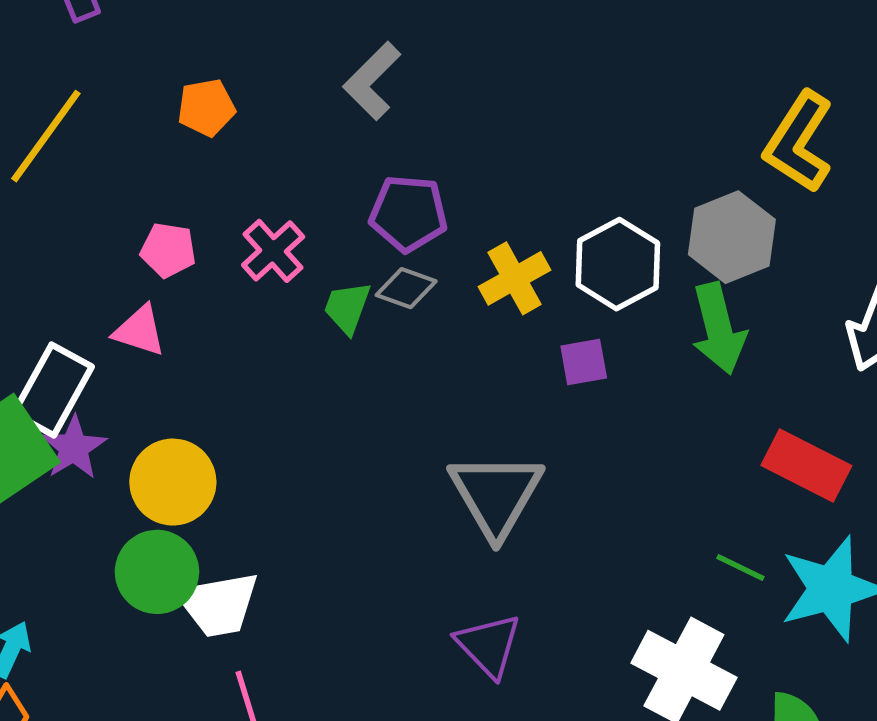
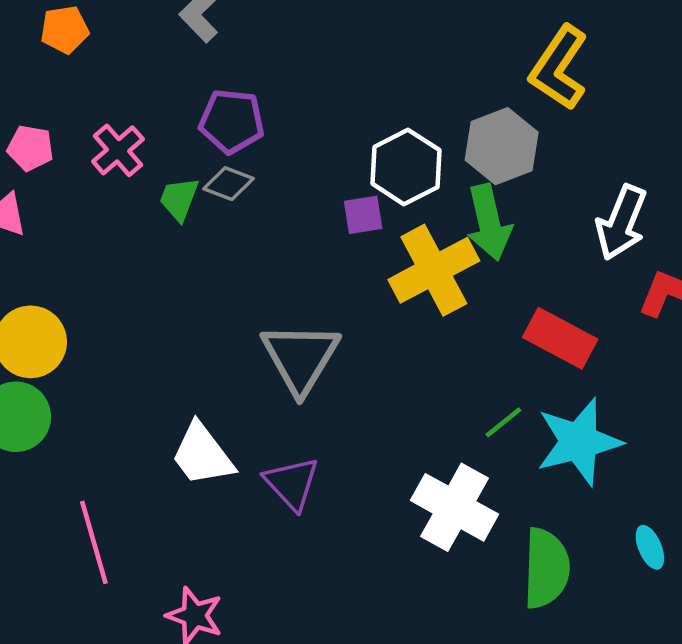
yellow cross: (515, 278) -> (434, 270), moved, size x1.5
purple square: (584, 362) -> (363, 215), moved
green line: (740, 567) -> (503, 422), turned -66
white trapezoid: (218, 604) -> (202, 455), moved, turned 62

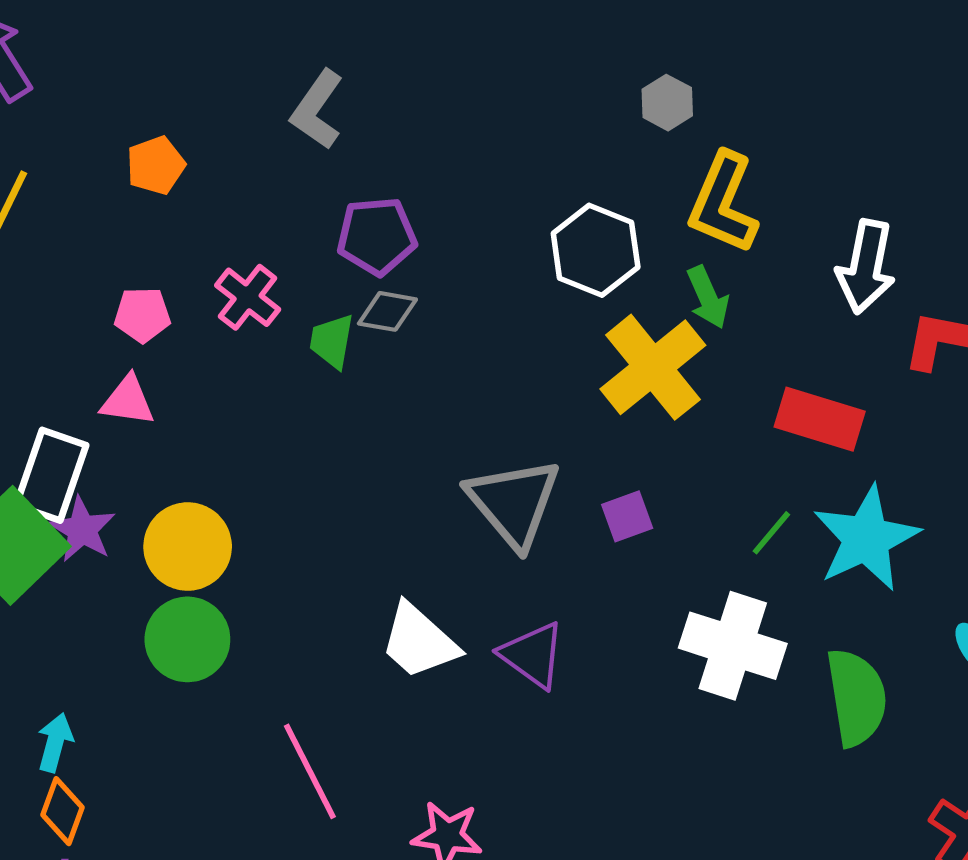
yellow L-shape: (559, 68) -> (723, 203), moved
gray hexagon: (502, 146) -> (667, 103), moved, size x0.6
purple square: (363, 215) -> (627, 516), moved
green arrow: (489, 222) -> (708, 297), size x0.7

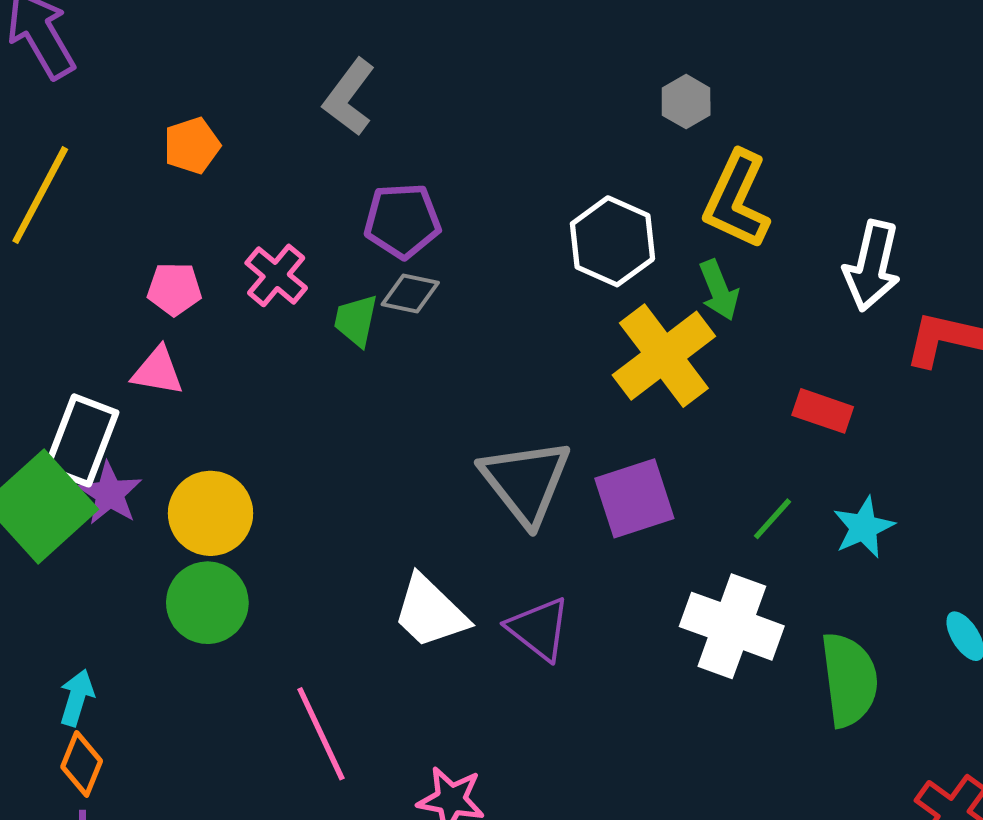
red rectangle: (820, 419) -> (823, 411), size x0.7
purple square: (627, 516) -> (634, 498), size x1.6
cyan star: (866, 538) -> (864, 527), size x0.6

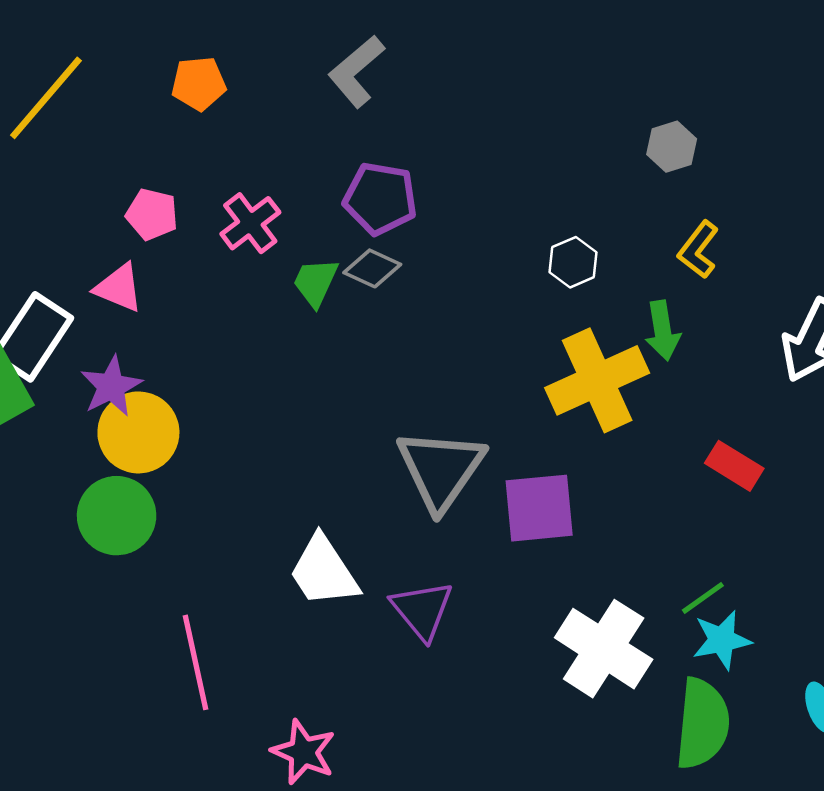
yellow L-shape: (737, 200) -> (698, 250), size x0.6
white hexagon: (612, 241) -> (573, 262), size x0.6
purple star: (110, 493) -> (111, 386), moved
green line: (773, 519) -> (703, 598), moved
cyan star: (864, 527) -> (722, 640), moved

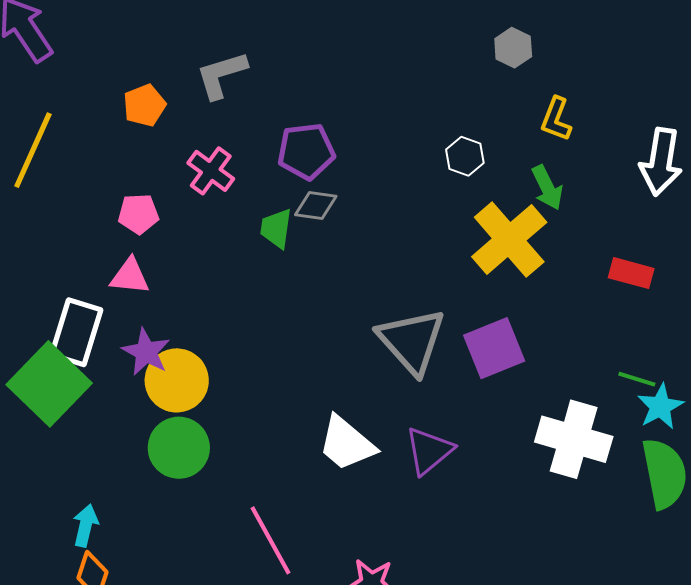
gray L-shape: (356, 71) -> (221, 75), moved, turned 40
pink cross: (250, 223) -> (211, 171), moved
green line: (703, 598) -> (637, 379), turned 69
purple triangle: (422, 610) -> (429, 451), turned 46

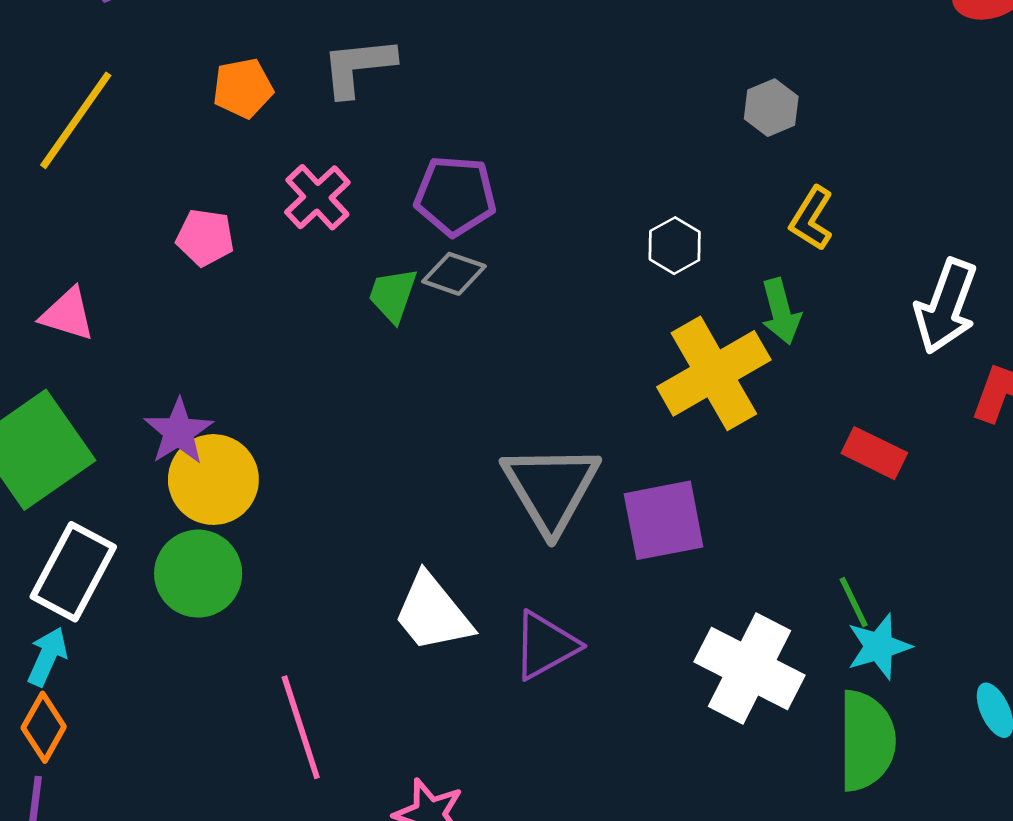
pink triangle: (130, 276) -> (68, 314), moved
white rectangle: (76, 332) -> (73, 572), moved
green line: (637, 379) -> (854, 602), turned 36

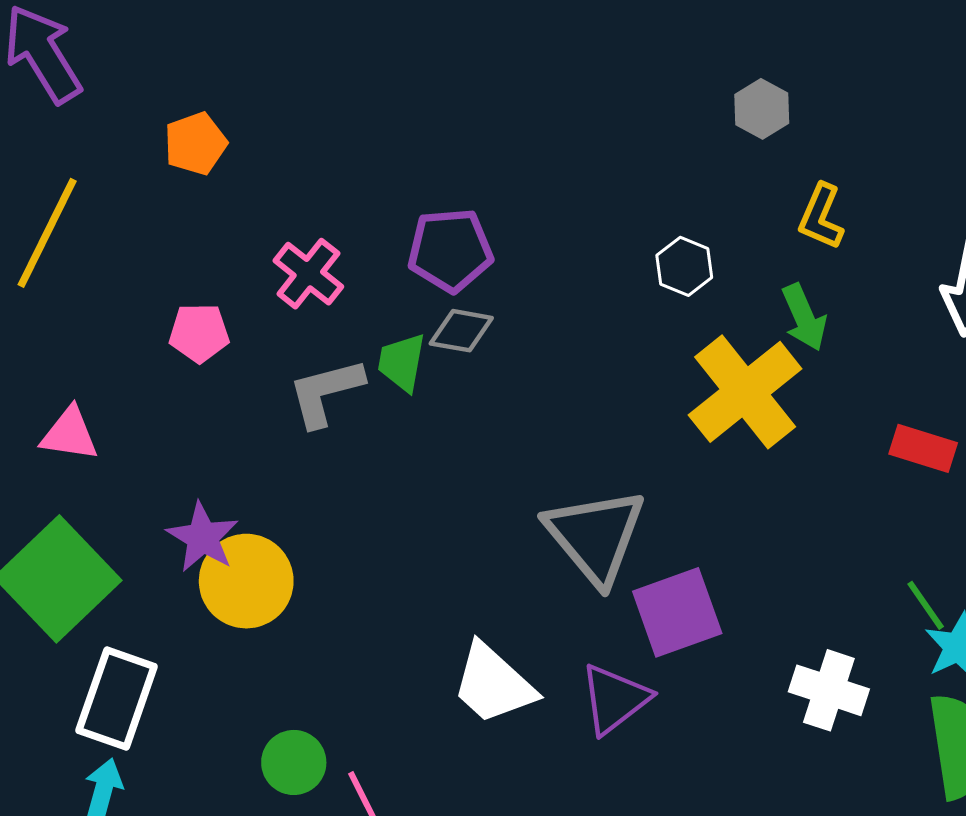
gray L-shape: (358, 67) -> (326, 392), moved
orange pentagon: (243, 88) -> (195, 144), moved
purple square: (664, 520) -> (677, 612), moved
green circle: (198, 574) -> (294, 762), moved, size x0.7
white cross: (749, 668) -> (829, 690), size x0.7

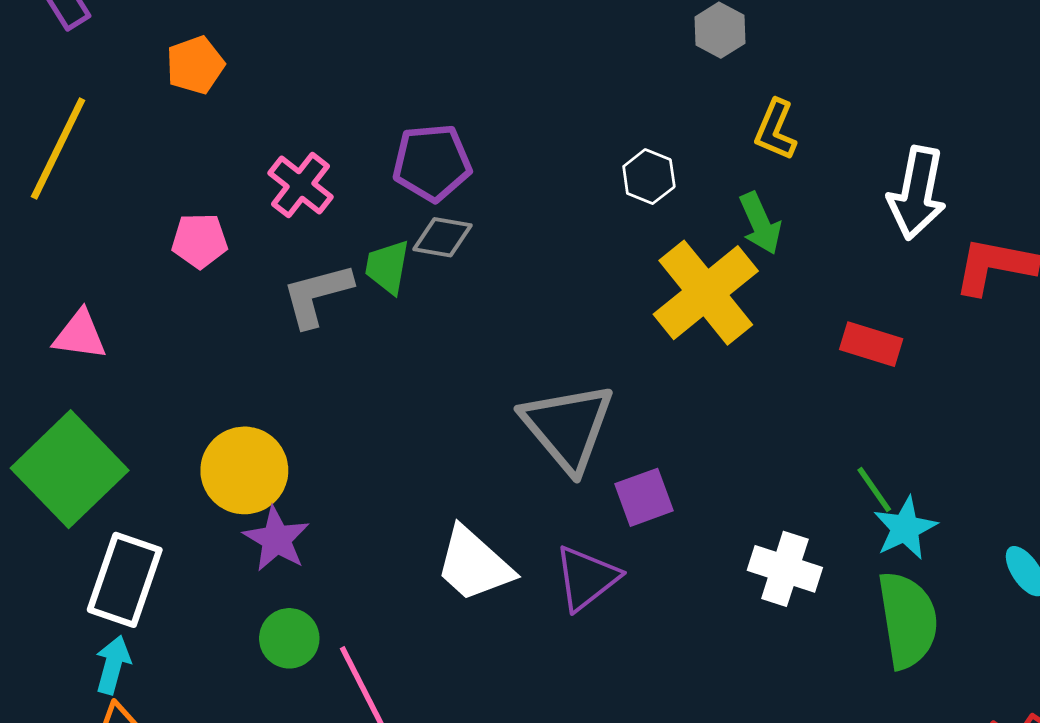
purple star: (203, 537) -> (276, 539), moved
purple square: (677, 612) -> (644, 497), size x0.7

